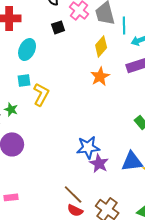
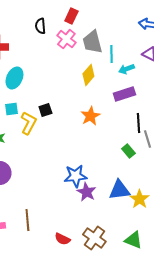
black square: (58, 27) -> (45, 110), moved
orange star: (100, 76) -> (90, 116), moved
brown line: (73, 194) -> (27, 220), moved, turned 40

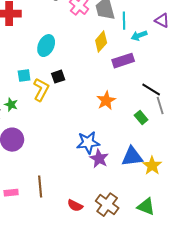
cyan ellipse: (14, 78) -> (46, 46), moved
purple rectangle: (124, 94) -> (123, 61), moved
orange star: (90, 116) -> (106, 101), moved
black line: (138, 123) -> (151, 90), turned -54

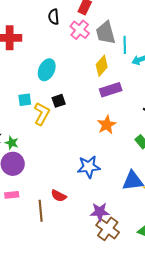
purple rectangle: (123, 61) -> (111, 90), moved
green star: (11, 105) -> (12, 143), moved
purple star: (99, 159) -> (100, 212), moved, turned -30
pink rectangle: (11, 193) -> (12, 195), moved
red semicircle: (75, 206) -> (59, 196), moved

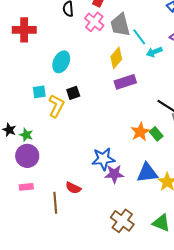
cyan line: (125, 45) -> (139, 37), turned -36
orange star: (107, 125) -> (140, 132), moved
purple star: (100, 212) -> (114, 174), moved

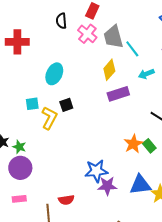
cyan arrow: (154, 52) -> (146, 74), moved
red semicircle: (73, 188) -> (66, 200), turned -35

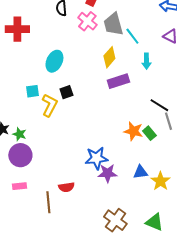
cyan arrow: (146, 74) -> (146, 61), turned -70
orange star: (133, 144) -> (133, 131), turned -30
blue triangle: (140, 185) -> (140, 172), size x0.7

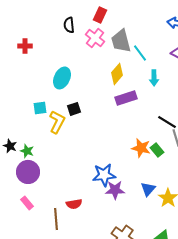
red cross: (17, 29) -> (25, 46), size x0.6
blue triangle: (140, 172) -> (148, 189), turned -42
pink rectangle: (19, 186) -> (27, 203), turned 56

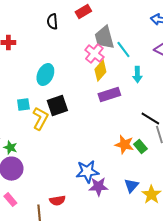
red rectangle: (100, 15) -> (83, 12), turned 35
pink cross: (95, 38) -> (94, 54), moved
black square: (74, 109) -> (57, 106), size x1.5

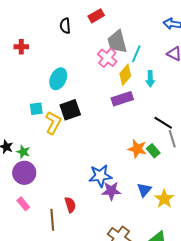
cyan line: (123, 50) -> (136, 54), turned 60
yellow diamond: (100, 71) -> (125, 75), moved
red semicircle: (57, 201) -> (70, 205), turned -98

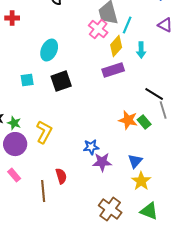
yellow L-shape: (53, 123) -> (44, 132), moved
blue star: (100, 176) -> (91, 147), size x0.7
yellow star: (164, 199) -> (141, 181), moved

